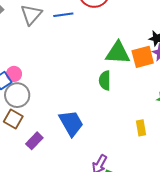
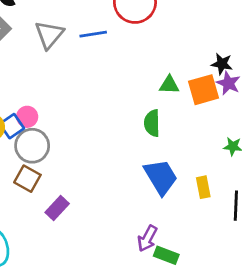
green triangle: (118, 53) -> (169, 85), size x0.6
blue trapezoid: (71, 123) -> (161, 177), moved

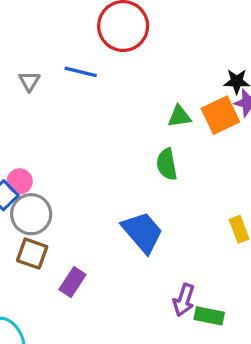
blue line: (93, 34) -> (81, 72), turned 32
gray triangle: (49, 35) -> (29, 81), size x0.6
blue trapezoid: (161, 177) -> (142, 232), moved

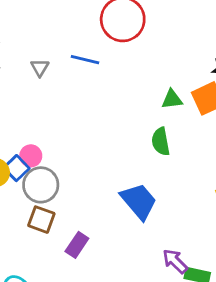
purple arrow: (184, 300) -> (175, 261), turned 116

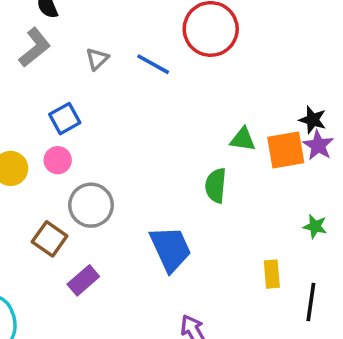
blue square: (17, 168) -> (65, 119), moved
gray circle: (41, 185) -> (91, 205), moved

